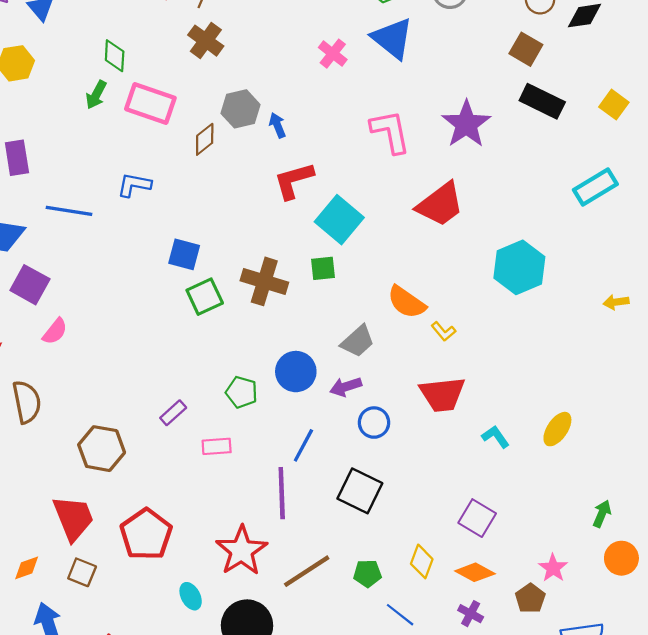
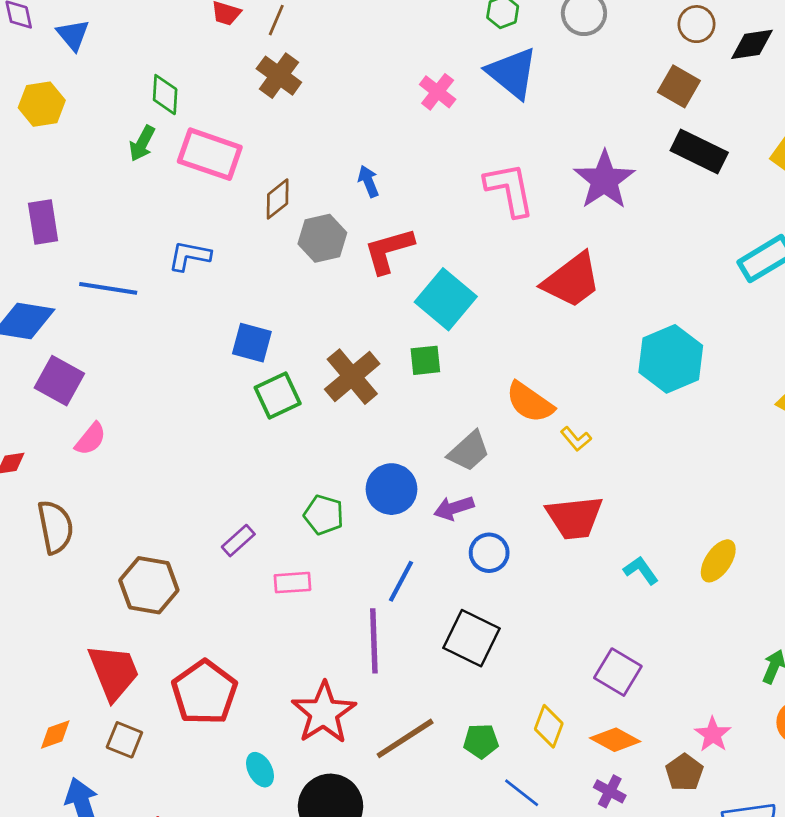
gray hexagon: (240, 109) -> (322, 238), moved
brown cross: (264, 281) -> (352, 377), turned 33

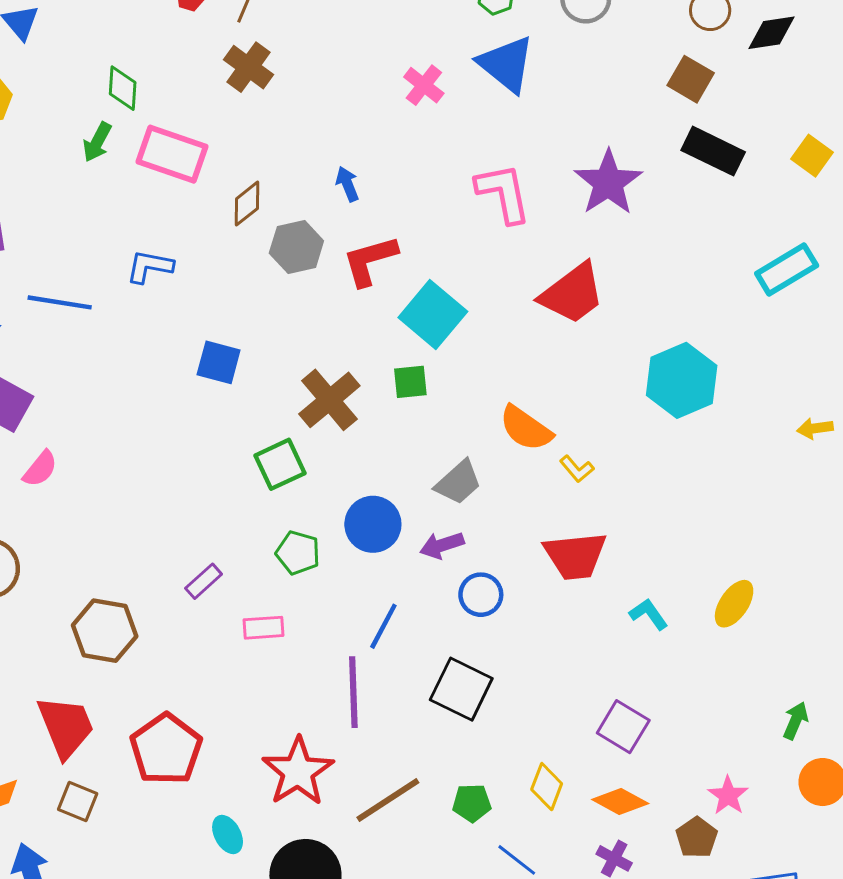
green square: (278, 396) -> (280, 464), moved

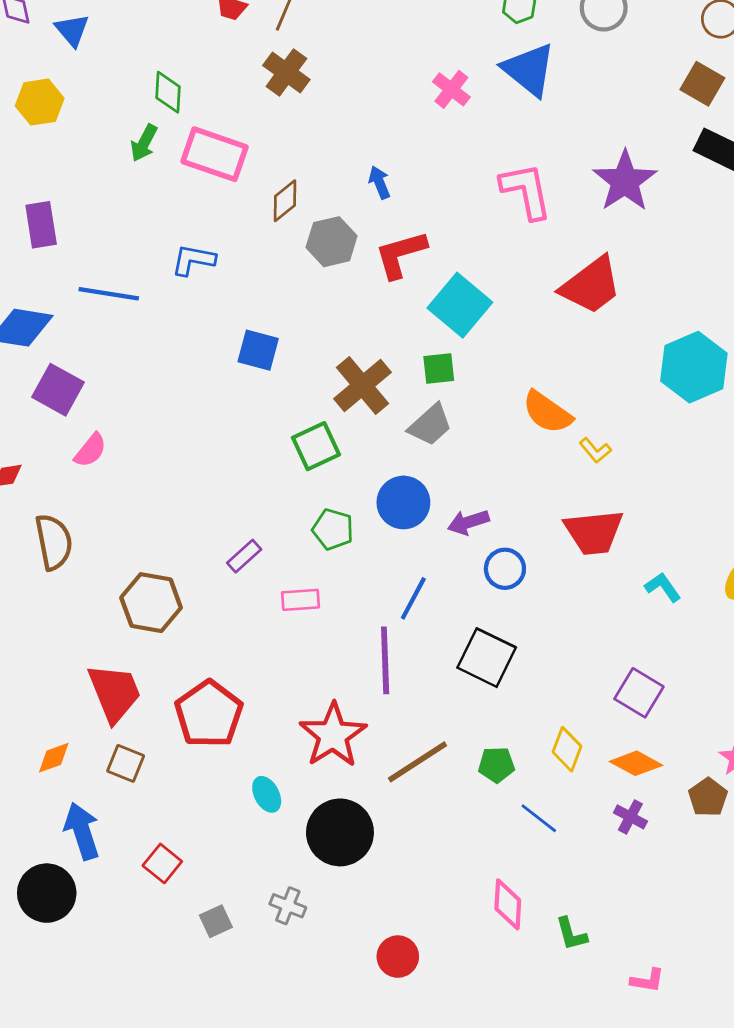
gray trapezoid: (458, 482) -> (430, 425), moved

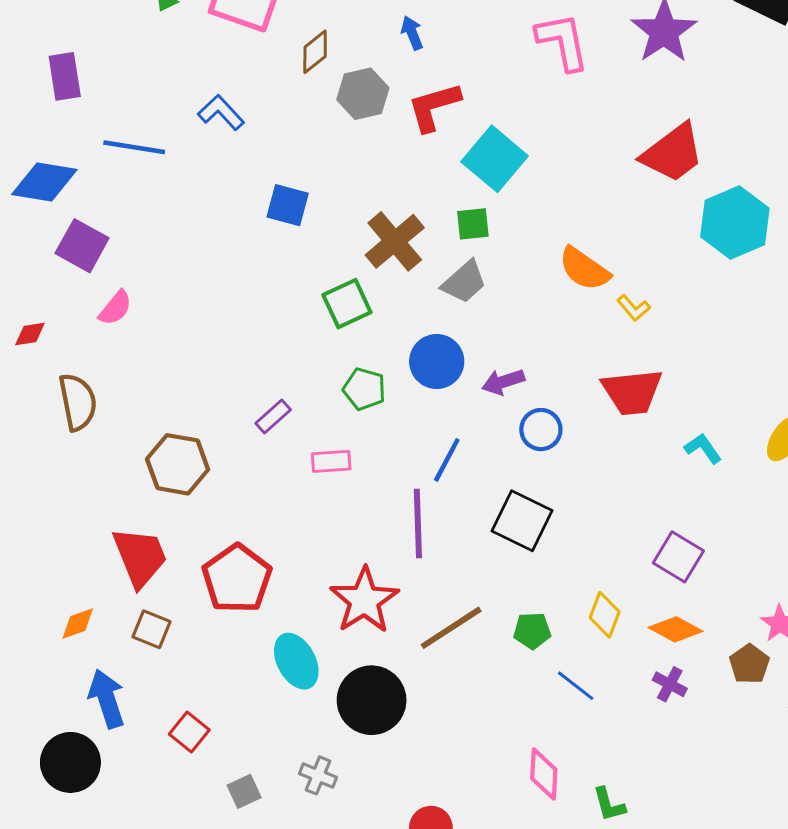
blue L-shape: (193, 260) -> (221, 113), turned 36
red trapezoid: (591, 285) -> (673, 153), moved
cyan ellipse: (267, 794) -> (296, 661), size x1.5

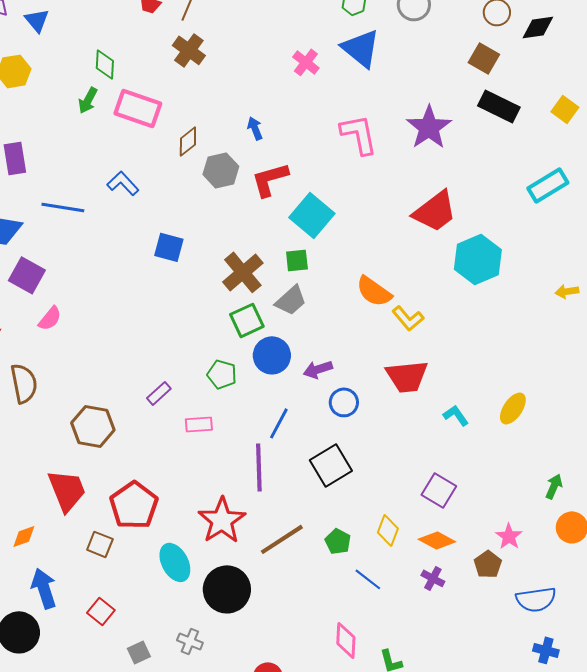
green square: (347, 304) -> (247, 320), moved
yellow L-shape: (634, 308) -> (408, 318), size x1.4
black square: (522, 521) -> (331, 465), turned 33
brown square: (152, 629) -> (100, 544), moved
green pentagon: (532, 631) -> (338, 541), turned 30

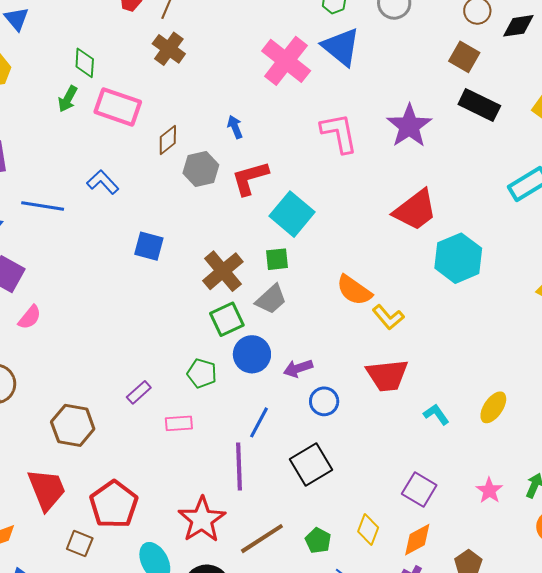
pink cross: (306, 62) -> (286, 61), size x1.8
pink star: (509, 536) -> (489, 491), moved
orange diamond: (437, 540) -> (417, 540), turned -57

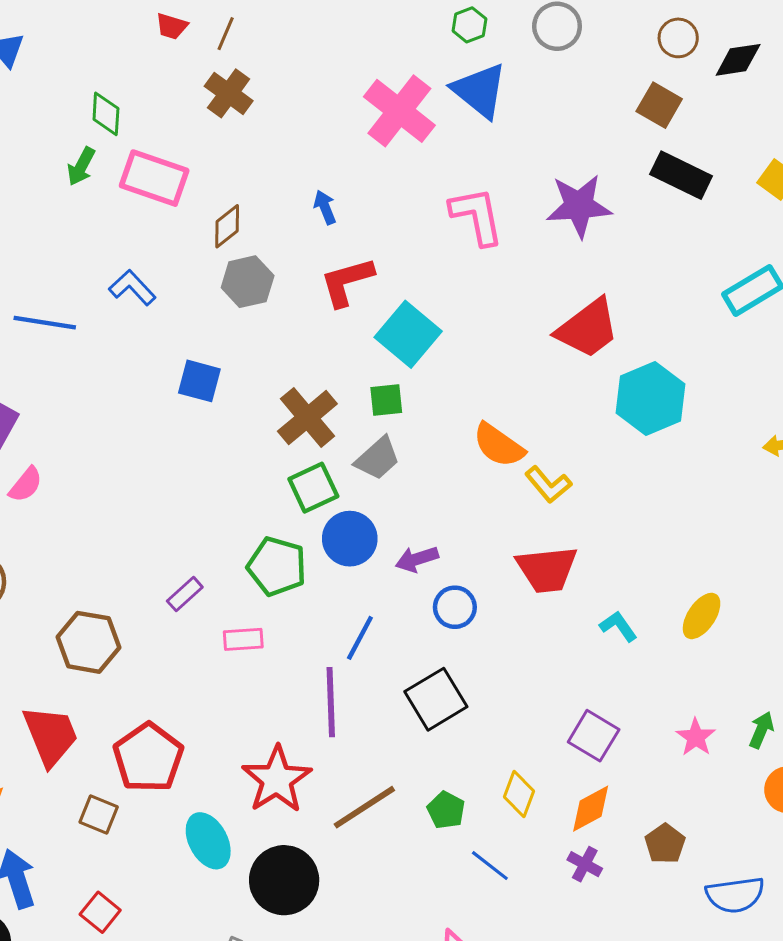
purple star: (409, 126) -> (579, 206), turned 30
gray hexagon: (201, 169) -> (248, 282), moved
green pentagon: (202, 373) -> (277, 566), size x1.4

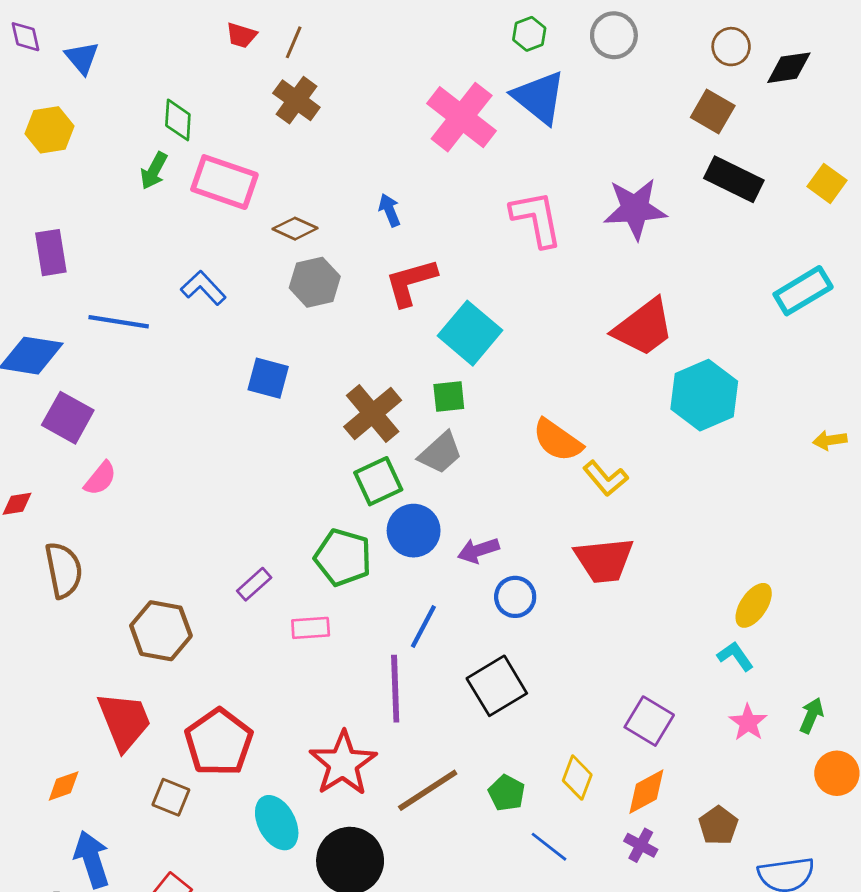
brown diamond: (227, 226) -> (295, 229), turned 63
cyan L-shape: (618, 626) -> (735, 656), moved

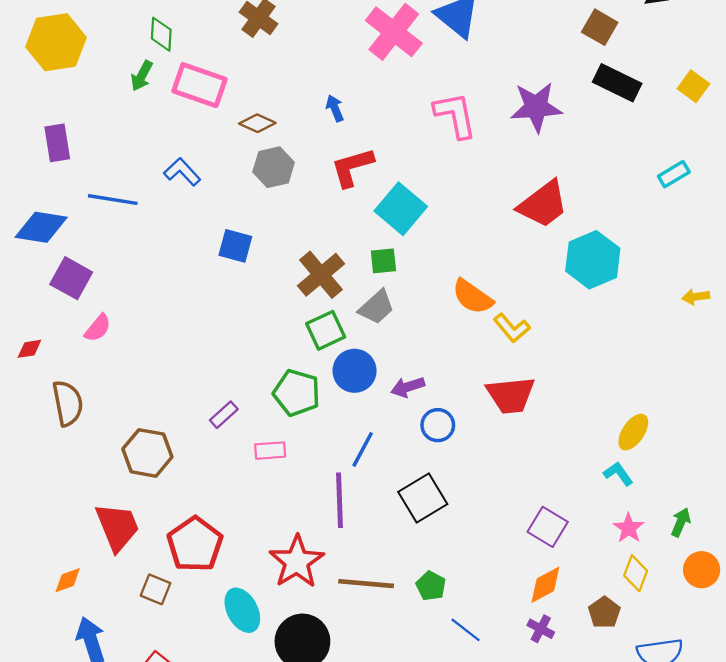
yellow hexagon: (49, 130) -> (56, 42), size x1.5
cyan rectangle: (803, 291) -> (674, 174), size x0.7
yellow diamond: (577, 778) -> (636, 573), moved
brown line: (428, 790) -> (366, 584), turned 38

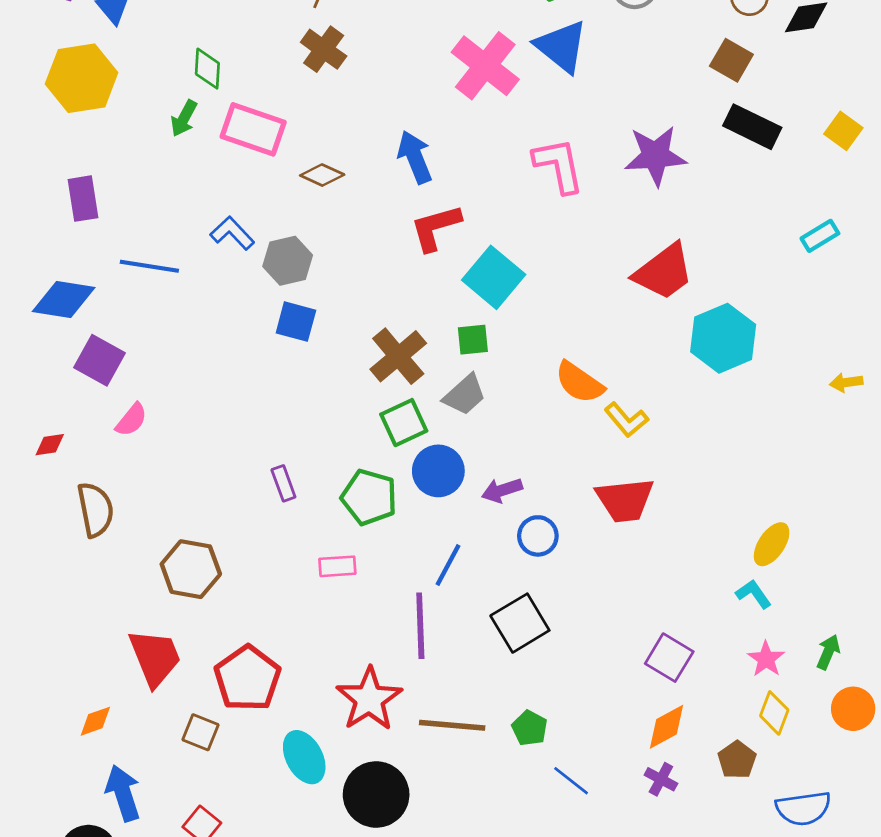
blue arrow: (335, 108) -> (415, 157), size x1.6
gray hexagon: (274, 167) -> (288, 261), moved
purple rectangle: (224, 415) -> (283, 483), moved, turned -68

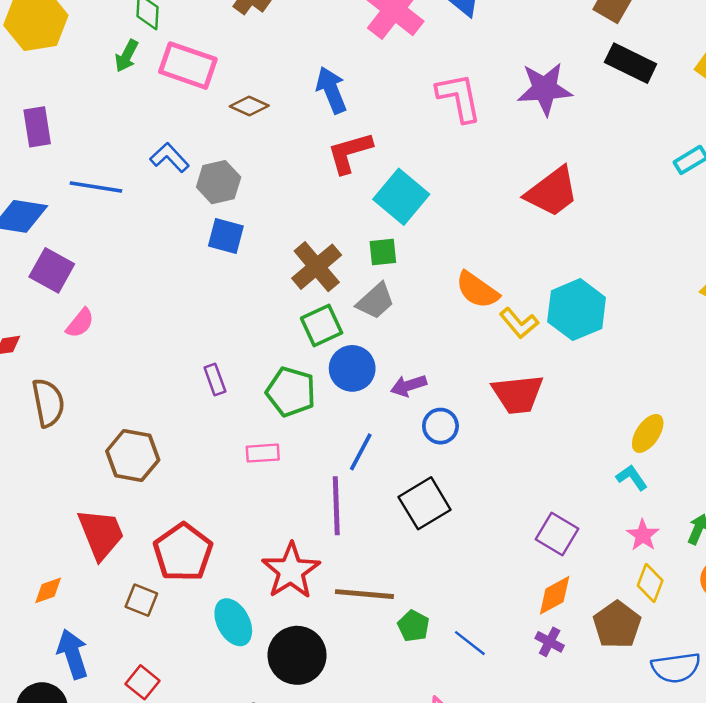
cyan hexagon: (723, 338) -> (577, 310), moved
green pentagon: (530, 728) -> (414, 626), moved
brown pentagon: (737, 760) -> (617, 625), size x1.4

